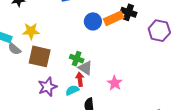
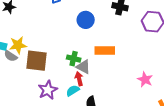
orange rectangle: (114, 18) -> (105, 50), moved, turned 30
yellow star: (31, 31) -> (18, 45), moved
pink star: (115, 83) -> (145, 79), moved

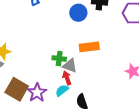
blue circle: (86, 20) -> (78, 13), moved
brown square: (37, 61) -> (17, 89), moved, turned 30

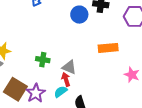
orange rectangle: (89, 47) -> (108, 48), moved
green cross: (59, 59) -> (43, 60), moved

